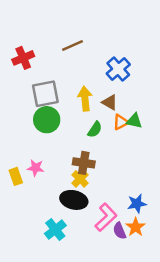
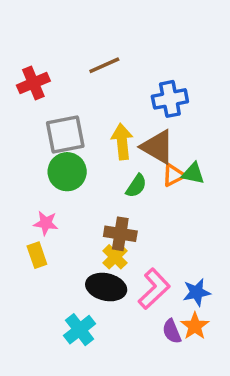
blue cross: (118, 69) -> (170, 99), turned 30
brown triangle: (110, 102) -> (158, 147), size x1.5
pink star: (36, 168) -> (46, 223), moved
yellow rectangle: (16, 176) -> (37, 255), moved
pink L-shape: (106, 217) -> (154, 289), moved

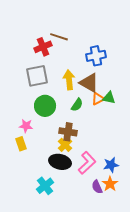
brown line: (104, 65) -> (59, 37), turned 42
red cross: (33, 83) -> (43, 47), moved
green circle: (67, 172) -> (45, 106), moved

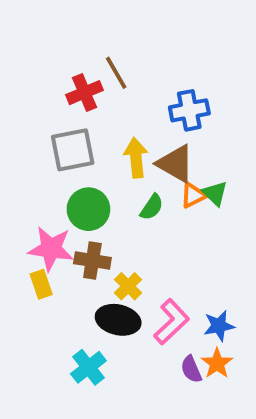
brown line: (59, 37) -> (116, 73), turned 42
green triangle: (109, 98) -> (215, 193), turned 32
pink star: (26, 126) -> (51, 249), size x1.6
brown cross: (68, 132) -> (92, 261), moved

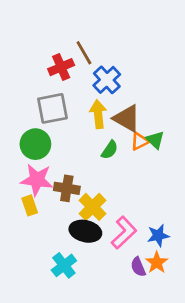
blue cross: (189, 110) -> (107, 80), moved, turned -32
green circle: (88, 209) -> (35, 144), moved
yellow cross: (128, 286) -> (92, 207), size x1.4

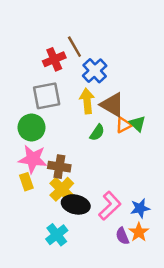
yellow cross: (92, 207) -> (62, 189), moved

